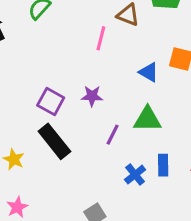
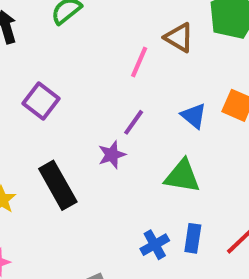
purple star: (92, 96) -> (112, 155), moved, turned -30
purple square: (51, 102) -> (41, 101), moved
purple line: (113, 135) -> (134, 122), moved

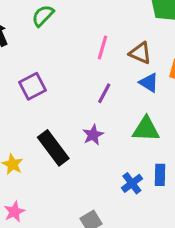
brown triangle: (179, 38) -> (140, 53), moved
purple square: (41, 101) -> (33, 86), turned 32
purple star: (112, 155) -> (93, 135), moved

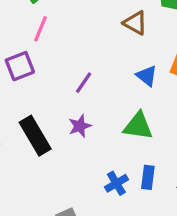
pink line: (103, 47) -> (40, 29), moved
brown triangle: (140, 53) -> (135, 23), moved
purple line: (104, 93) -> (84, 83), moved

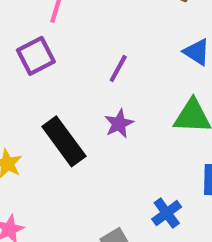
blue cross: (116, 183) -> (167, 213), moved

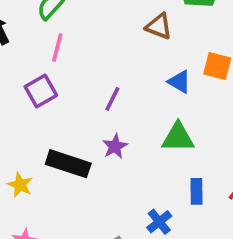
black rectangle: (64, 141) -> (68, 164), turned -33

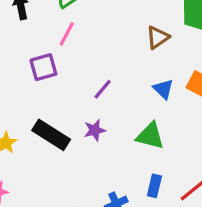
brown triangle: (159, 26) -> (158, 37), turned 50

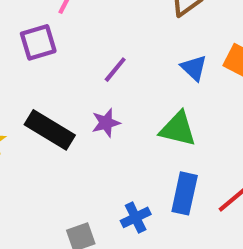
blue rectangle: (154, 186) -> (185, 193), size x1.4

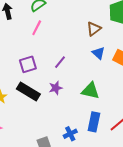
purple square: (38, 42) -> (28, 64), moved
blue triangle: (194, 68) -> (98, 53), moved

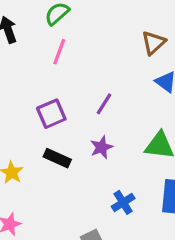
black rectangle: (28, 91) -> (57, 158), size x0.7
blue cross: (70, 134) -> (123, 202), moved

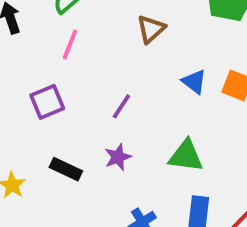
brown triangle: (153, 43) -> (151, 29), moved
purple square: (51, 114) -> (47, 102), moved

